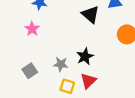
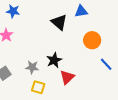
red triangle: (88, 81) -> (67, 77), moved

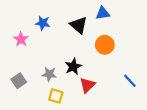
blue star: (13, 11) -> (43, 23), moved
orange circle: (92, 40) -> (105, 45), moved
blue line: (106, 64) -> (130, 81), moved

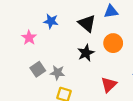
black star: (73, 67) -> (86, 53), moved
gray square: (19, 81) -> (38, 69), moved
red triangle: (87, 85) -> (109, 85), moved

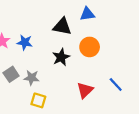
blue star: (51, 21) -> (25, 42), moved
black triangle: (87, 23) -> (62, 27), turned -30

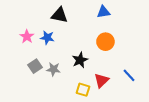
black triangle: (62, 27) -> (60, 15), moved
black star: (61, 57) -> (80, 60), moved
yellow square: (38, 100) -> (83, 90), moved

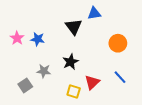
black triangle: (60, 15) -> (74, 27), moved, turned 42
orange circle: (105, 42) -> (118, 43), moved
gray square: (35, 66) -> (25, 85), moved

